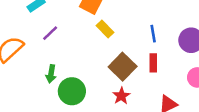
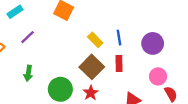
yellow rectangle: (105, 29) -> (95, 40), moved
green circle: (72, 91) -> (60, 89), moved

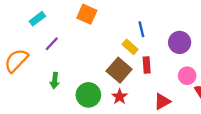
blue line: (119, 38) -> (141, 29), moved
yellow rectangle: (95, 40) -> (130, 47), moved

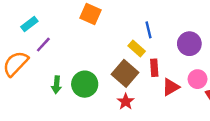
cyan rectangle: (37, 19) -> (29, 24), moved
purple line: (52, 44) -> (43, 45), moved
green circle: (88, 95) -> (85, 84), moved
red triangle: (162, 102) -> (171, 87), moved

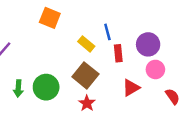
yellow rectangle: (137, 49) -> (86, 44), moved
red rectangle: (154, 68) -> (118, 53), moved
pink circle: (198, 79) -> (155, 69), moved

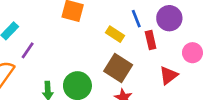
purple circle: (148, 44) -> (169, 18), moved

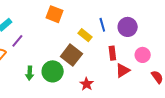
red rectangle: (151, 40) -> (112, 53), moved
brown square: (118, 68) -> (71, 55), moved

